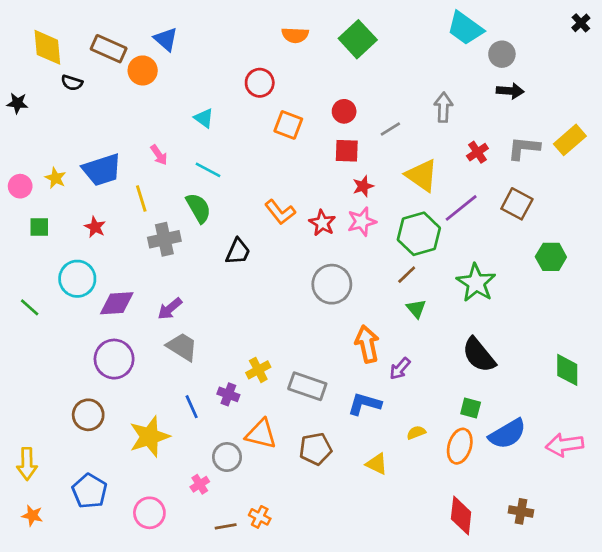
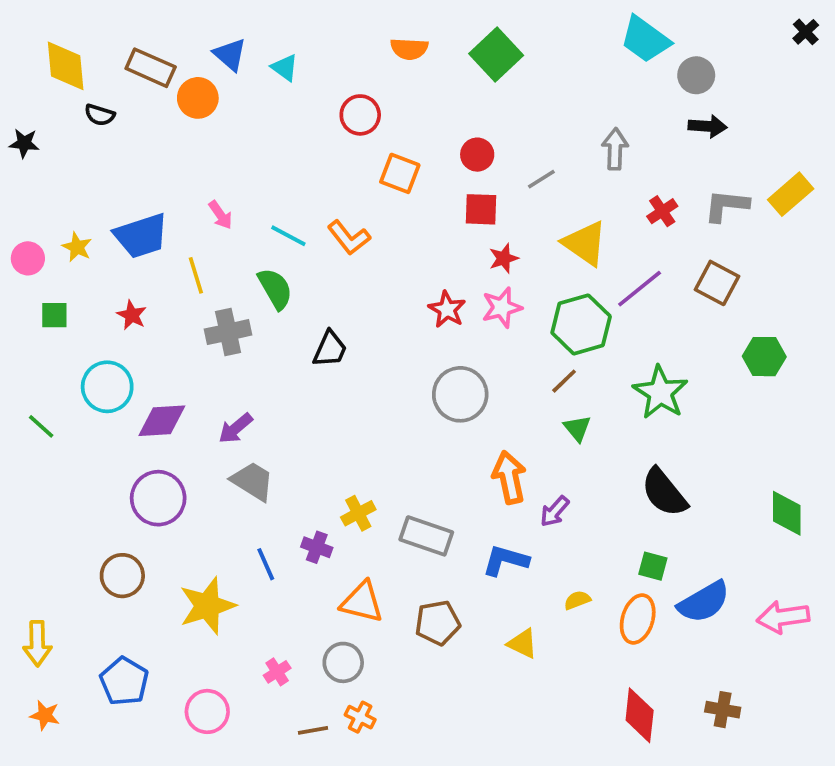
cyan triangle: (204, 118) -> (285, 68), moved
orange L-shape: (280, 212) -> (349, 238), moved
gray circle: (227, 457) -> (343, 662), moved

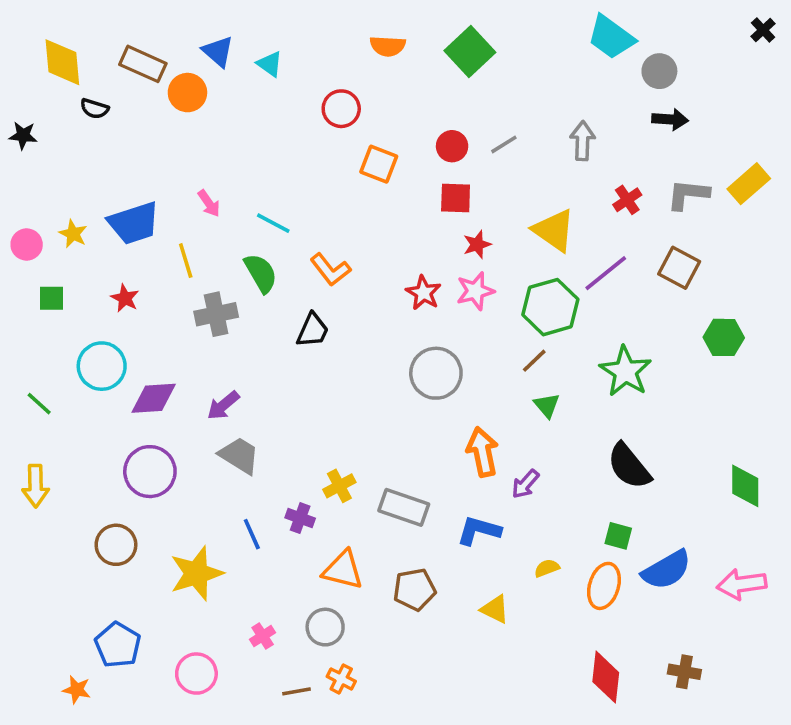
gray line: (541, 179) -> (504, 144), moved
orange L-shape: (349, 238) -> (330, 270), moved
yellow arrow: (37, 644) -> (36, 486), moved
orange star: (45, 715) -> (77, 690), moved

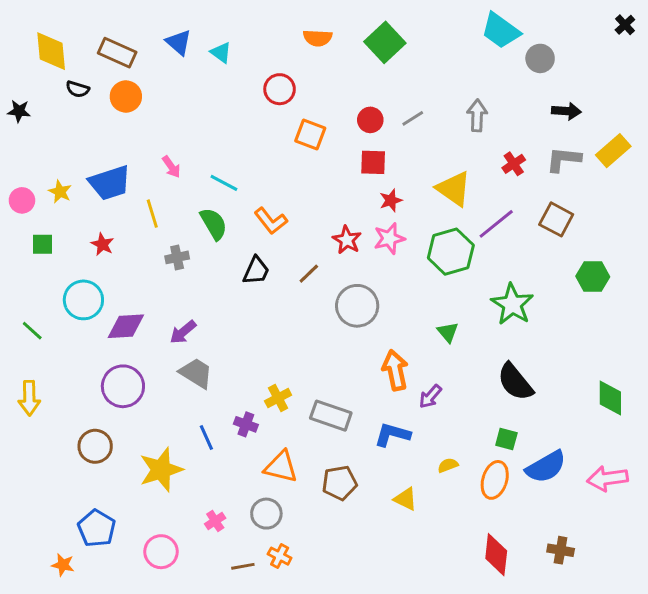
orange circle: (187, 93) -> (126, 96), moved
black arrow: (670, 119) -> (566, 111), moved
gray cross: (216, 314) -> (177, 257), size x0.7
brown line: (534, 361) -> (309, 274), moved

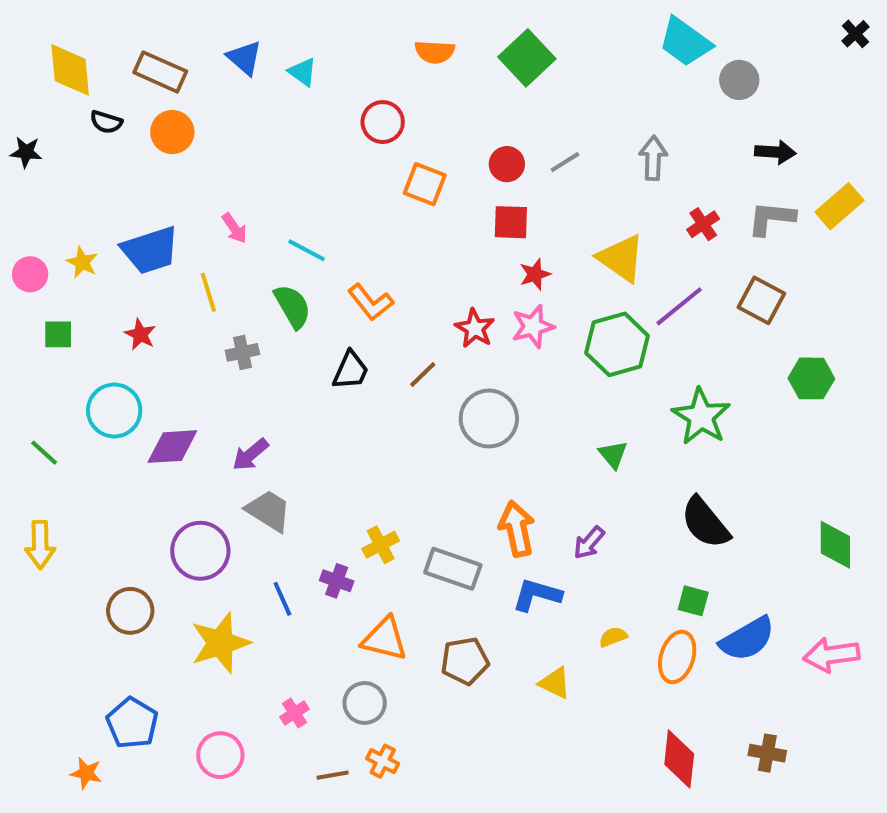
orange arrow: (395, 370) -> (517, 529), moved
purple circle: (123, 386) -> (200, 551), moved

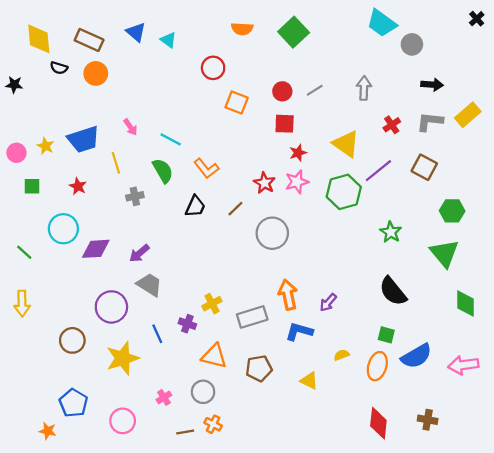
green star: (701, 417) -> (391, 232), size x0.7
green triangle: (613, 455) -> (444, 253), moved, size x1.8
gray rectangle: (453, 569) -> (252, 317), turned -36

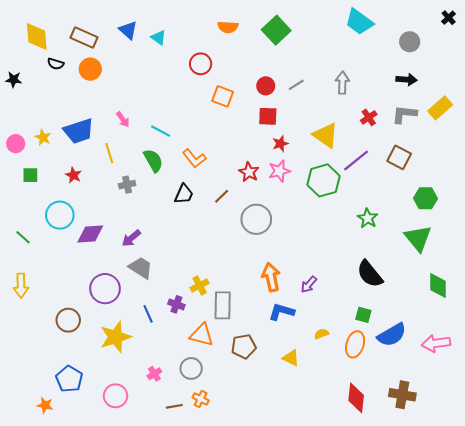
gray circle: (412, 44) -> (410, 42), moved
gray rectangle: (252, 317) -> (223, 305), moved, turned -72
brown cross: (428, 420) -> (402, 395), size x1.4

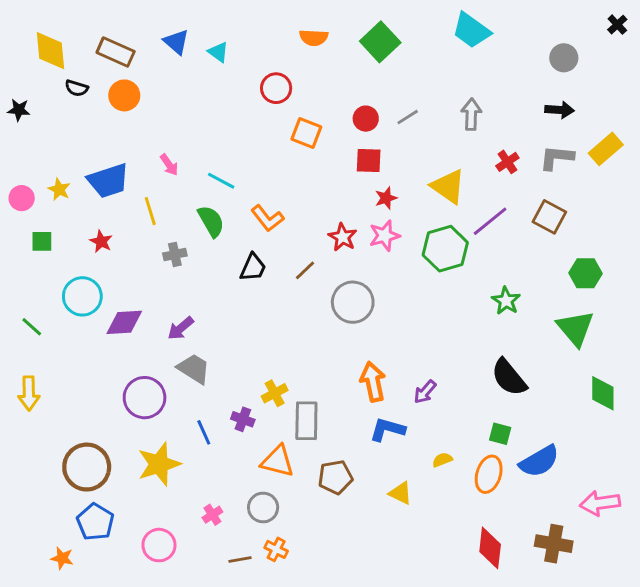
cyan trapezoid: (359, 22) -> (471, 30), moved
brown circle: (68, 320) -> (87, 467), moved, size x1.4
pink arrow: (436, 343) -> (600, 503), moved

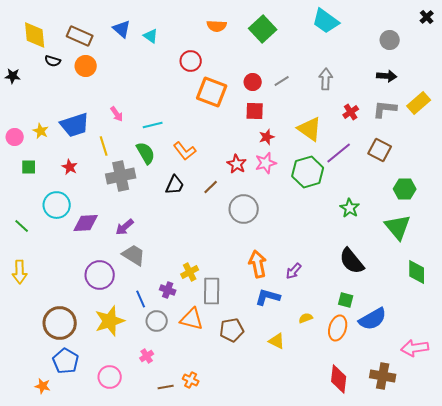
orange square: (306, 133) -> (212, 92), size x1.4
cyan line: (221, 181) -> (153, 125), turned -42
gray cross: (175, 254) -> (121, 176), size x1.8
gray circle: (263, 507) -> (157, 321), moved

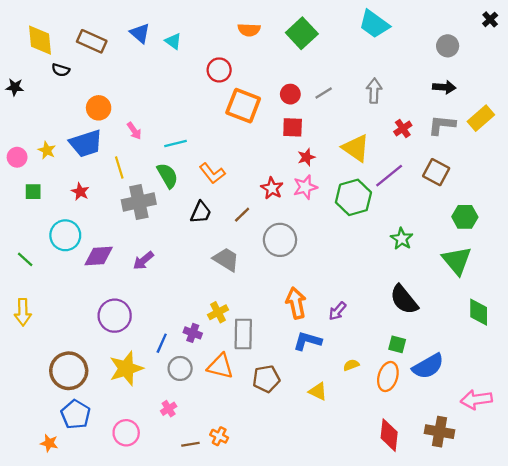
orange circle: (86, 66) -> (99, 108), moved
gray trapezoid: (134, 255) -> (226, 259), moved
blue line: (141, 299) -> (162, 343), turned 48

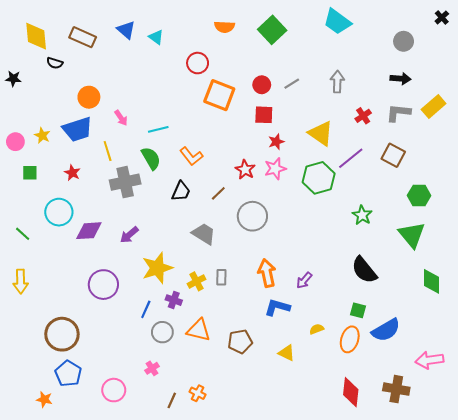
gray rectangle: (243, 334) -> (221, 277), moved, size x0.6
yellow star: (126, 368) -> (157, 268), moved
brown line: (190, 444) -> (172, 400), turned -56

